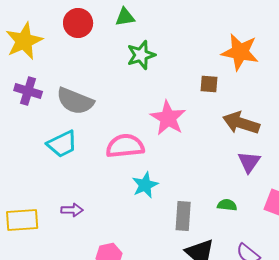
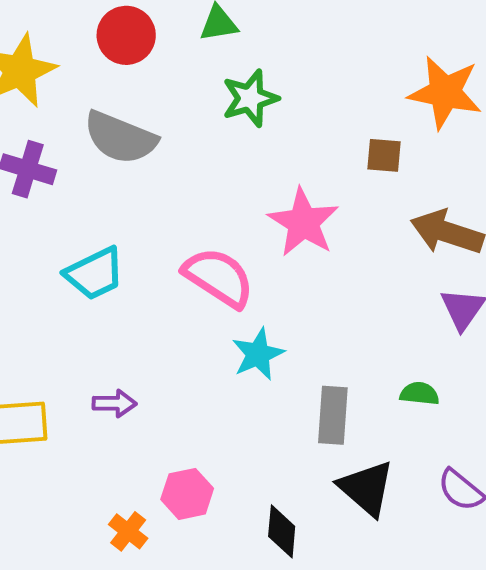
gray semicircle: (75, 101) -> (120, 138), moved
pink semicircle: (125, 146) -> (219, 277), turned 39

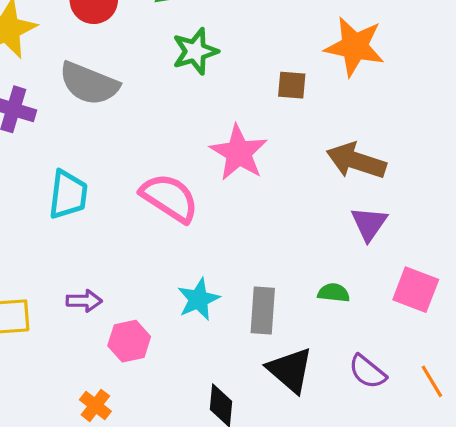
brown square: (384, 155) -> (292, 85), moved
cyan trapezoid: (95, 274) -> (68, 195), turned -57
cyan star: (258, 354) -> (198, 299), moved
pink hexagon: (187, 494) -> (129, 341), moved

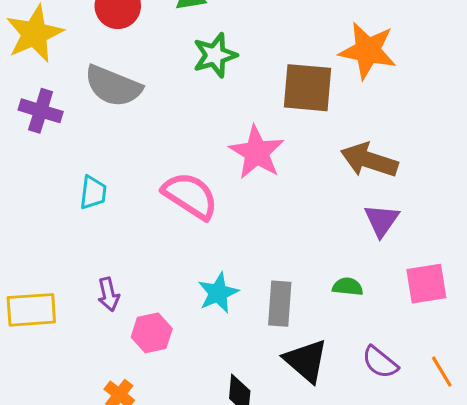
brown square: (292, 85) -> (308, 88), size x1.8
cyan trapezoid: (68, 195) -> (93, 193), size x0.7
pink square: (416, 290) -> (426, 284), turned -30
purple arrow: (84, 301) -> (109, 294), turned 76

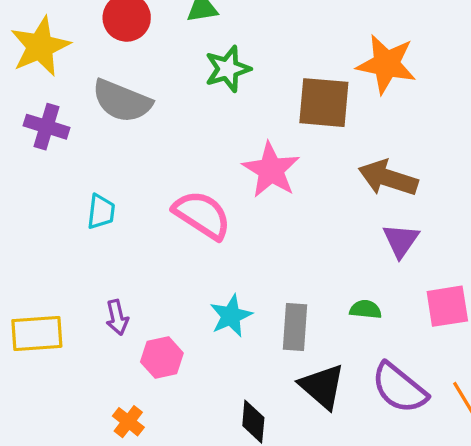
purple semicircle: (380, 362) -> (399, 388), size x1.5

